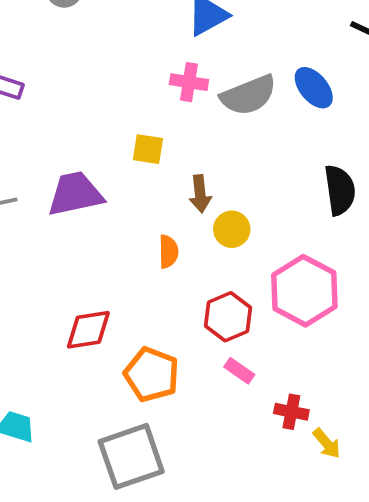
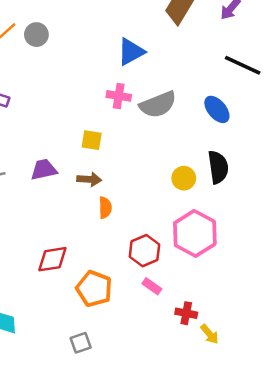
blue ellipse: (314, 88) -> (217, 109), moved
purple trapezoid: (75, 194) -> (44, 170), size x0.7
brown arrow: (200, 194) -> (89, 179), moved, turned -80
yellow circle: (232, 229) -> (184, 178), moved
gray square: (131, 456) -> (81, 343), size x0.5

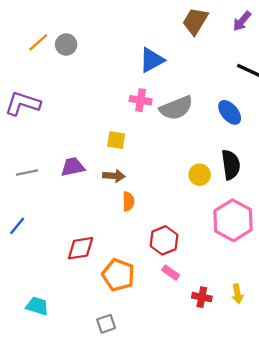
pink hexagon: (195, 233) -> (233, 220), moved
yellow arrow: (210, 334) -> (237, 294), moved, turned 30

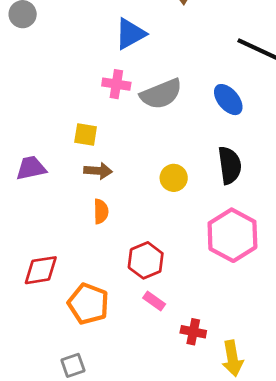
yellow circle: (200, 175) -> (174, 178), moved
brown arrow: (114, 176) -> (98, 171), moved
yellow arrow: (237, 294) -> (232, 358), moved, size x1.4

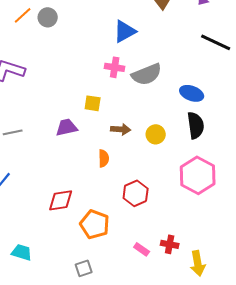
blue ellipse: (228, 100) -> (192, 93), moved, turned -30
purple trapezoid: (31, 168) -> (67, 127), moved
brown arrow: (98, 171) -> (121, 129), moved
pink rectangle: (154, 301) -> (142, 249), moved

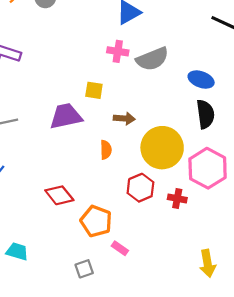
purple trapezoid: (67, 127) -> (66, 116), size x1.4
yellow circle: (156, 134) -> (162, 148), moved, size x2.0
red diamond: (61, 200) -> (59, 195), turned 60
red cross: (170, 244) -> (177, 198), moved
pink rectangle: (142, 249) -> (120, 248), moved

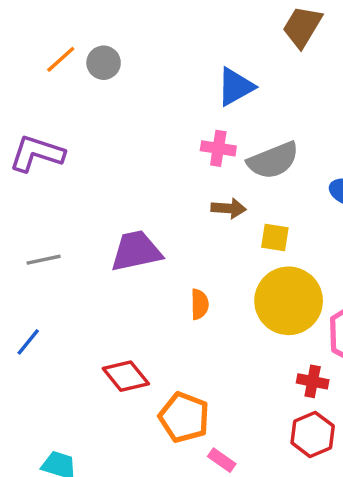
yellow square: (94, 90) -> (275, 237), moved
brown arrow: (124, 118) -> (229, 208), moved
red hexagon: (140, 188) -> (313, 434), moved

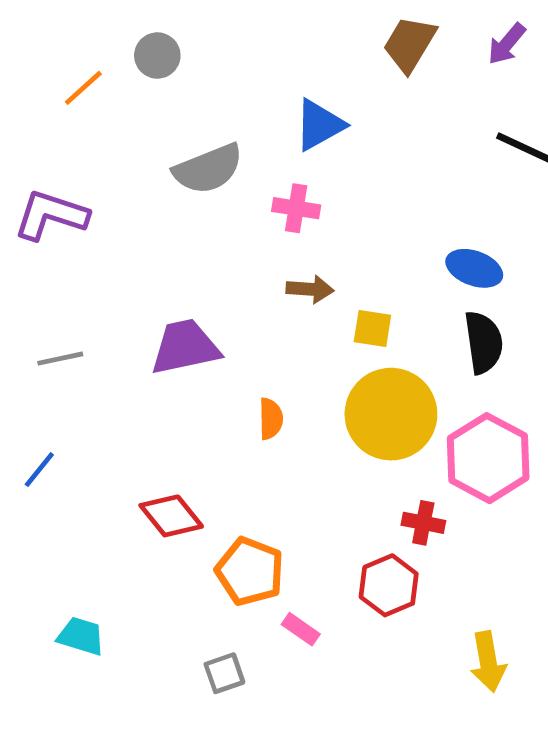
gray circle: (104, 63) -> (157, 56), moved
gray semicircle: (273, 160) -> (208, 169), moved
red hexagon: (313, 434) -> (389, 585), moved

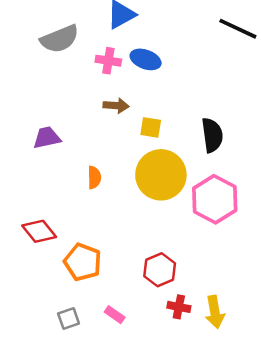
blue ellipse: (474, 268) -> (146, 59), moved
purple trapezoid: (185, 347) -> (47, 138), size x0.7
red cross: (423, 523) -> (179, 307), moved
pink rectangle: (301, 629) -> (115, 315), moved

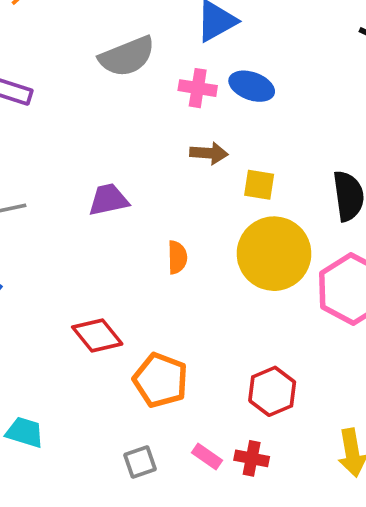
red cross: (179, 307) -> (252, 458), moved

